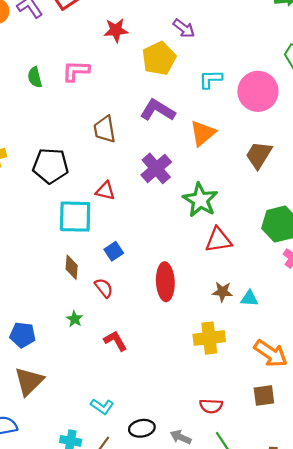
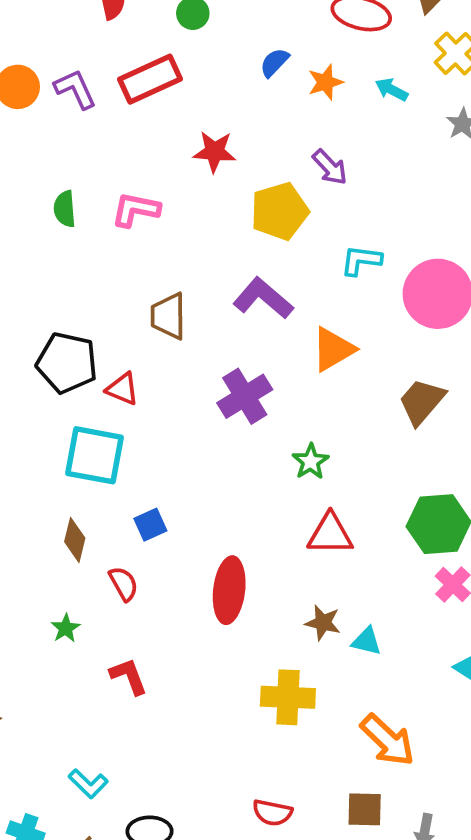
red triangle: (105, 191) -> (122, 389), moved
green star: (200, 200) -> (311, 462), size x0.6

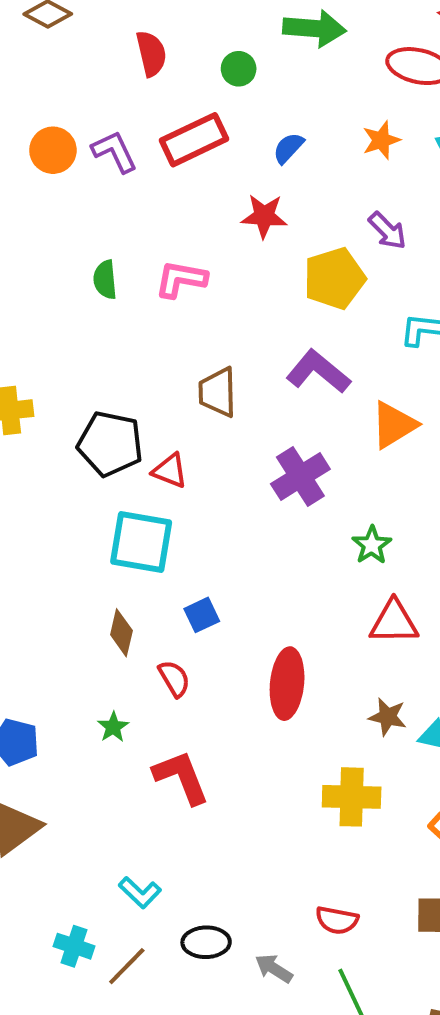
blue semicircle: (274, 62) -> (288, 148), moved
red L-shape: (129, 676) -> (181, 777), size x1.4

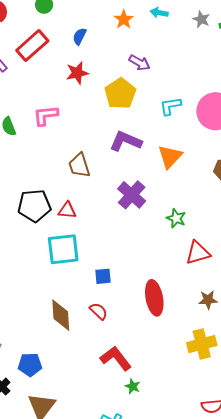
blue square: (202, 615) -> (103, 276), turned 36
brown diamond: (121, 633) -> (61, 315), moved, size x1.4
green star: (113, 727) -> (133, 386), moved

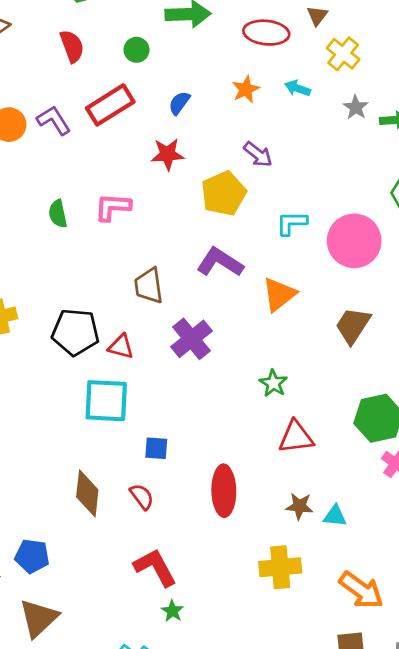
purple cross: (132, 195) -> (192, 339), moved

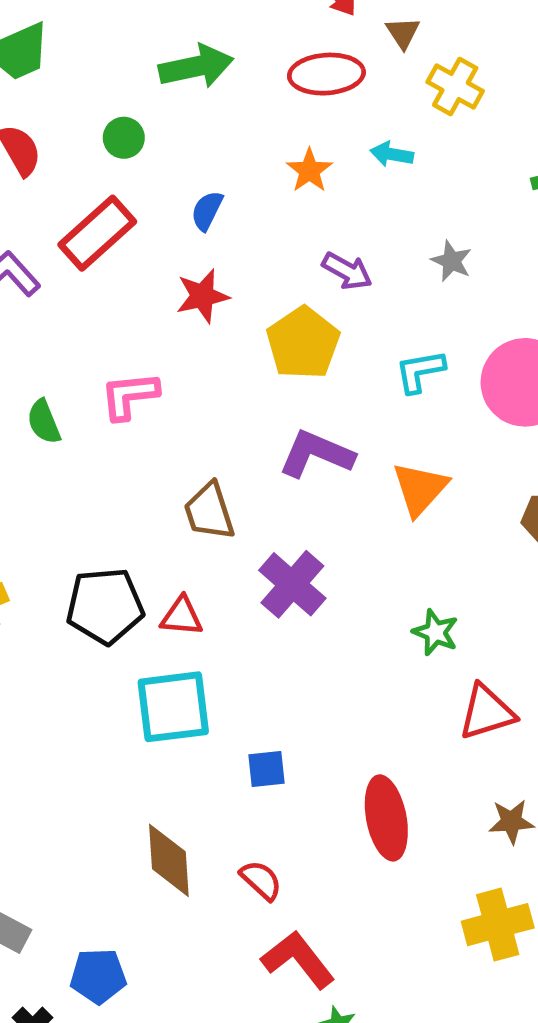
gray star: (356, 107) -> (451, 261), moved
red semicircle: (142, 497) -> (261, 880), moved

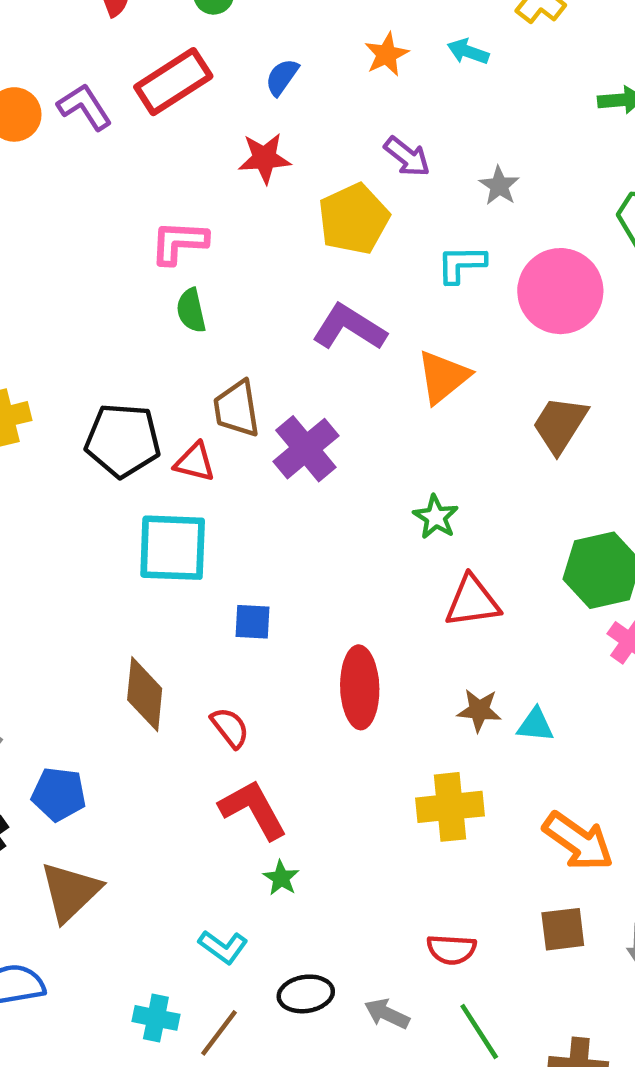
gray star: (451, 261) -> (499, 186), moved
green semicircle: (44, 422) -> (191, 310), moved
brown trapezoid: (209, 511) -> (237, 409), moved

